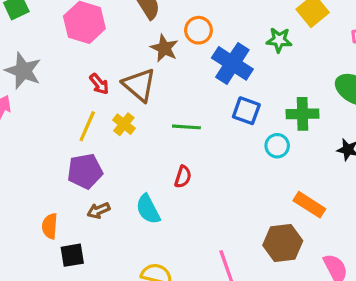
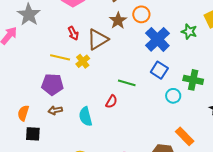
brown triangle: (139, 85) -> (98, 39), turned 35
yellow line: (87, 126) -> (60, 57), turned 66
green line: (186, 127) -> (127, 83), moved

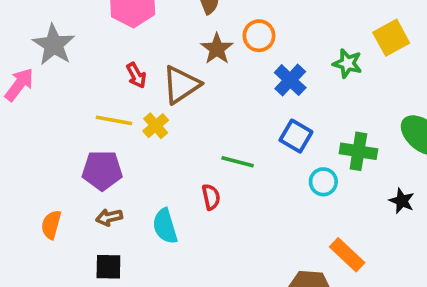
blue cross: (157, 39) -> (290, 80), size x0.7
red semicircle: (111, 102) -> (211, 197), turned -40
black square: (33, 134) -> (108, 267), moved

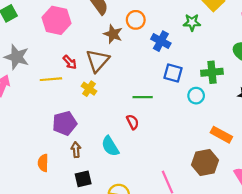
yellow line: (114, 120) -> (51, 79), moved
brown arrow: (109, 217) -> (76, 150), turned 112

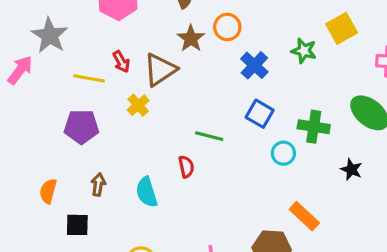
purple pentagon: (65, 123) -> (81, 127), moved
black square: (83, 179) -> (77, 225), moved

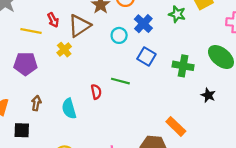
green line: (209, 136) -> (120, 81), moved
cyan circle: (283, 153) -> (119, 35), moved

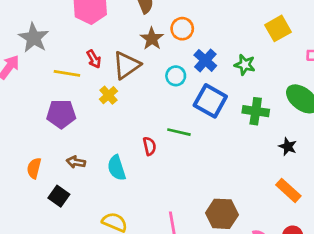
green star: (177, 14) -> (245, 65), moved
blue square: (146, 57) -> (210, 101), size x1.4
brown arrow: (36, 103) -> (76, 162), turned -88
orange rectangle: (176, 126) -> (288, 190), moved
black square: (22, 130) -> (59, 196), turned 35

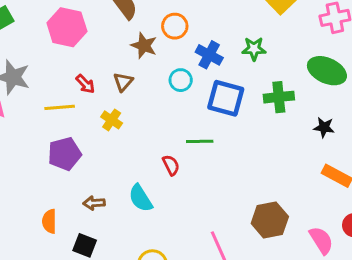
brown triangle: (126, 65) -> (123, 82), size x0.6

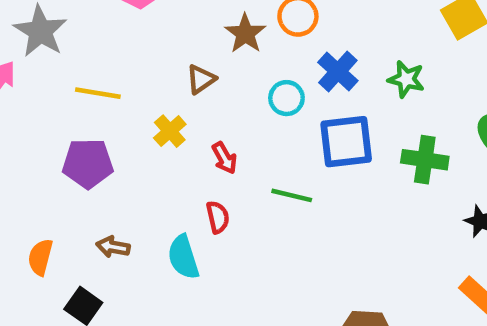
red arrow: (85, 84) -> (224, 158), moved
blue square: (226, 98) -> (346, 142), turned -36
red semicircle: (171, 165) -> (218, 217), moved

